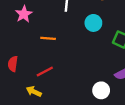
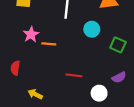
pink star: (24, 14) -> (31, 34), moved
red line: (45, 72) -> (74, 75), moved, turned 35

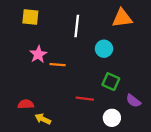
green square: (118, 45) -> (111, 82), moved
red semicircle: (15, 68) -> (26, 104), moved, turned 80
purple semicircle: (119, 77) -> (133, 101), turned 64

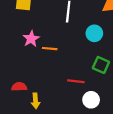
white circle: (112, 118) -> (91, 100), moved
yellow arrow: (43, 119) -> (36, 101), turned -120

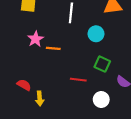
red semicircle: (19, 87) -> (24, 85), turned 32
white circle: (91, 100) -> (101, 100), moved

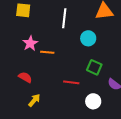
red semicircle: (24, 85) -> (25, 77), moved
yellow arrow: (40, 98) -> (34, 100), turned -136

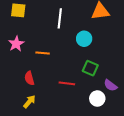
pink star: (30, 43) -> (16, 44), moved
red semicircle: (25, 77) -> (29, 78), moved, turned -136
white circle: (93, 101) -> (97, 99), moved

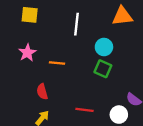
green square: (90, 68) -> (103, 69), moved
red line: (67, 83) -> (85, 110), moved

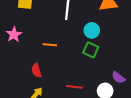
pink star: (27, 53) -> (14, 35), moved

